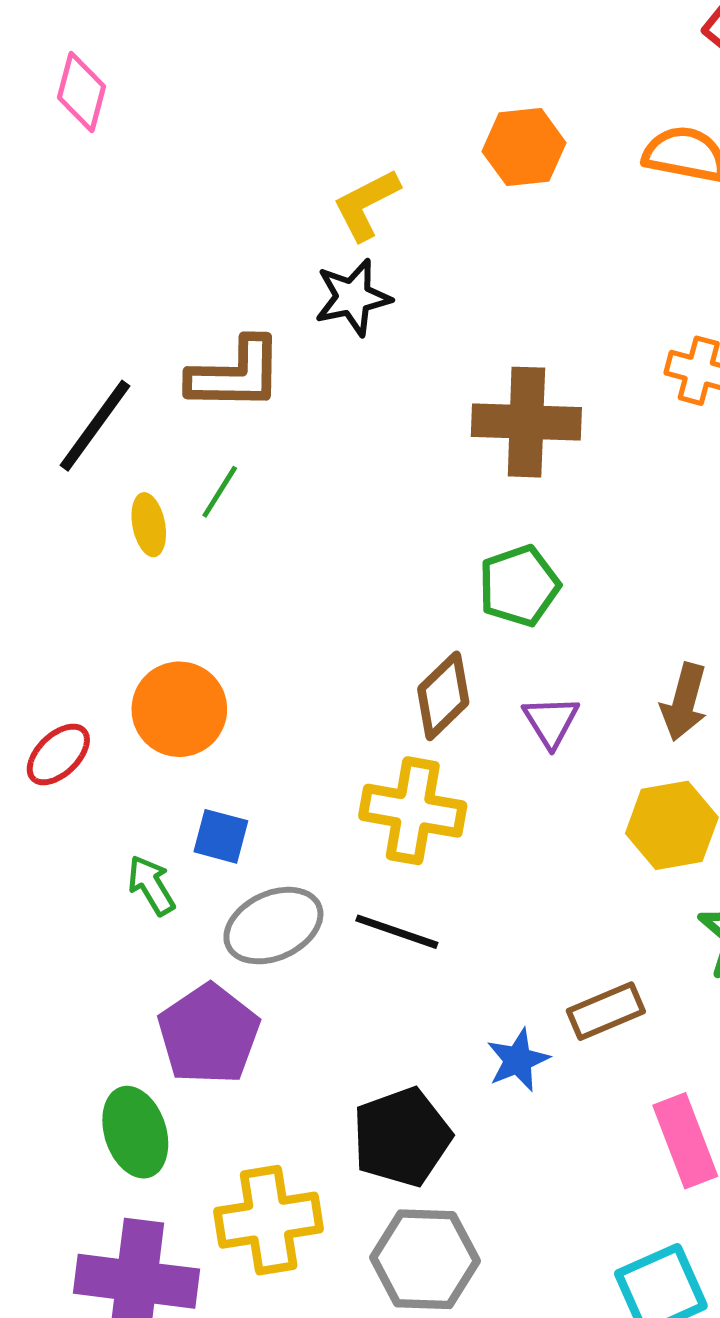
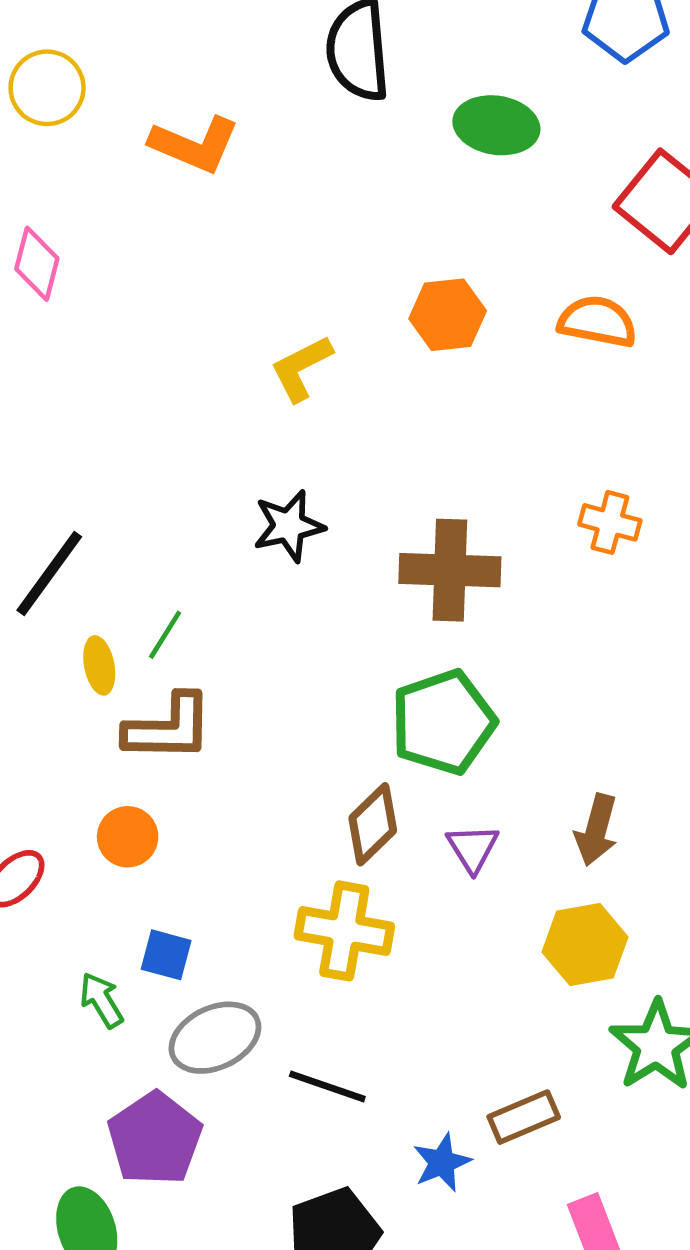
black star: (353, 297) -> (289, 526), moved
brown L-shape: (236, 374) -> (168, 728), moved
green pentagon: (519, 586) -> (443, 722), size x1.4
orange circle: (179, 709) -> (128, 837), size x0.7
black line: (397, 932) -> (327, 1086), moved

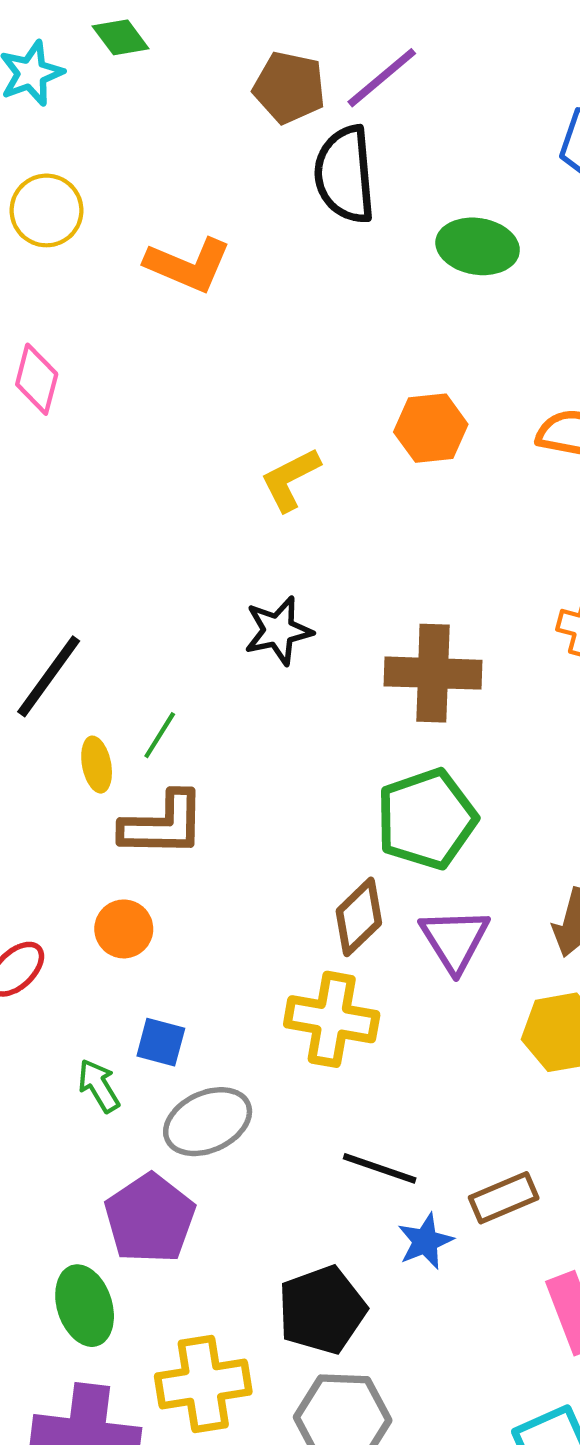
purple triangle: (473, 848) -> (455, 940), size x1.4
black line: (327, 1086) -> (380, 1168), moved

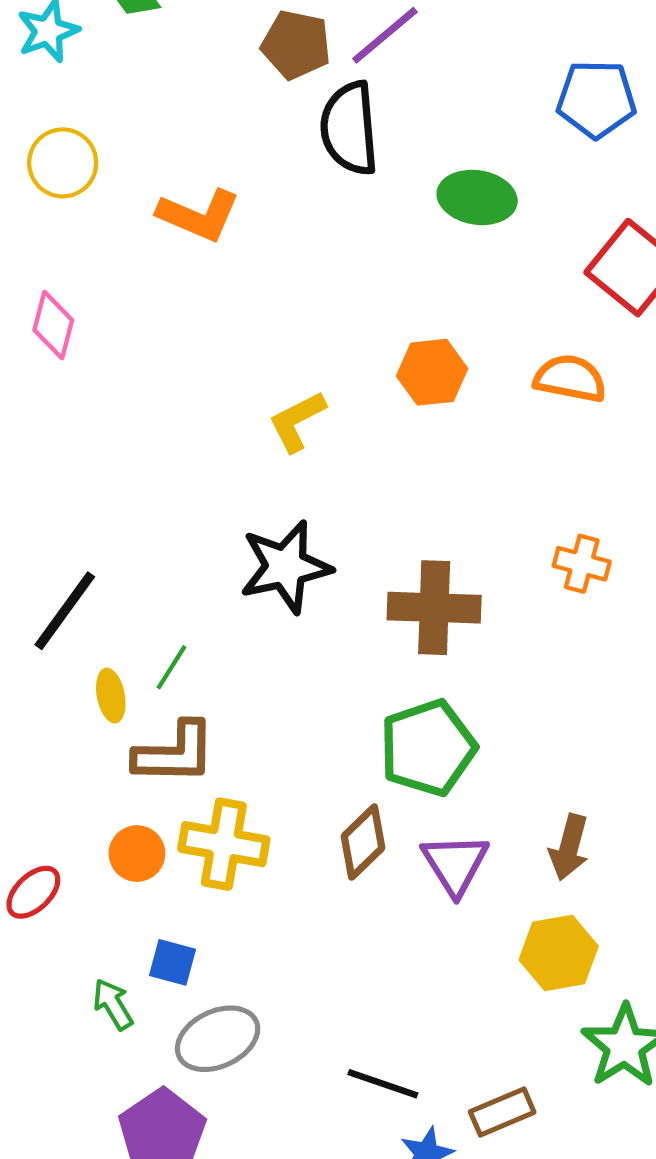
black star: (278, 631) -> (286, 567), size x1.4
yellow cross: (332, 1019) -> (224, 844), moved

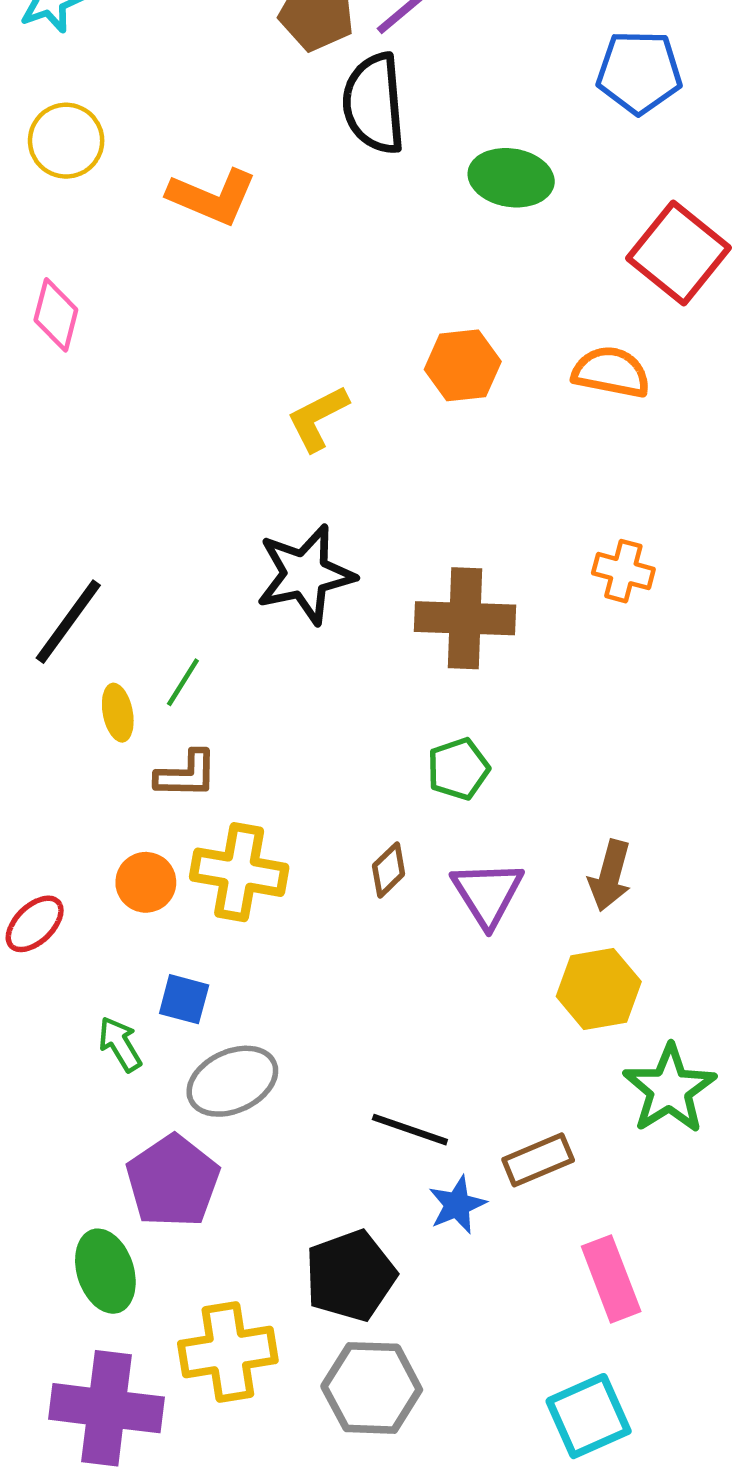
green pentagon: (428, 748) -> (458, 769), size x0.6
brown L-shape: (175, 753) -> (186, 774), size x0.7
brown diamond: (363, 842) -> (389, 870), size x0.7

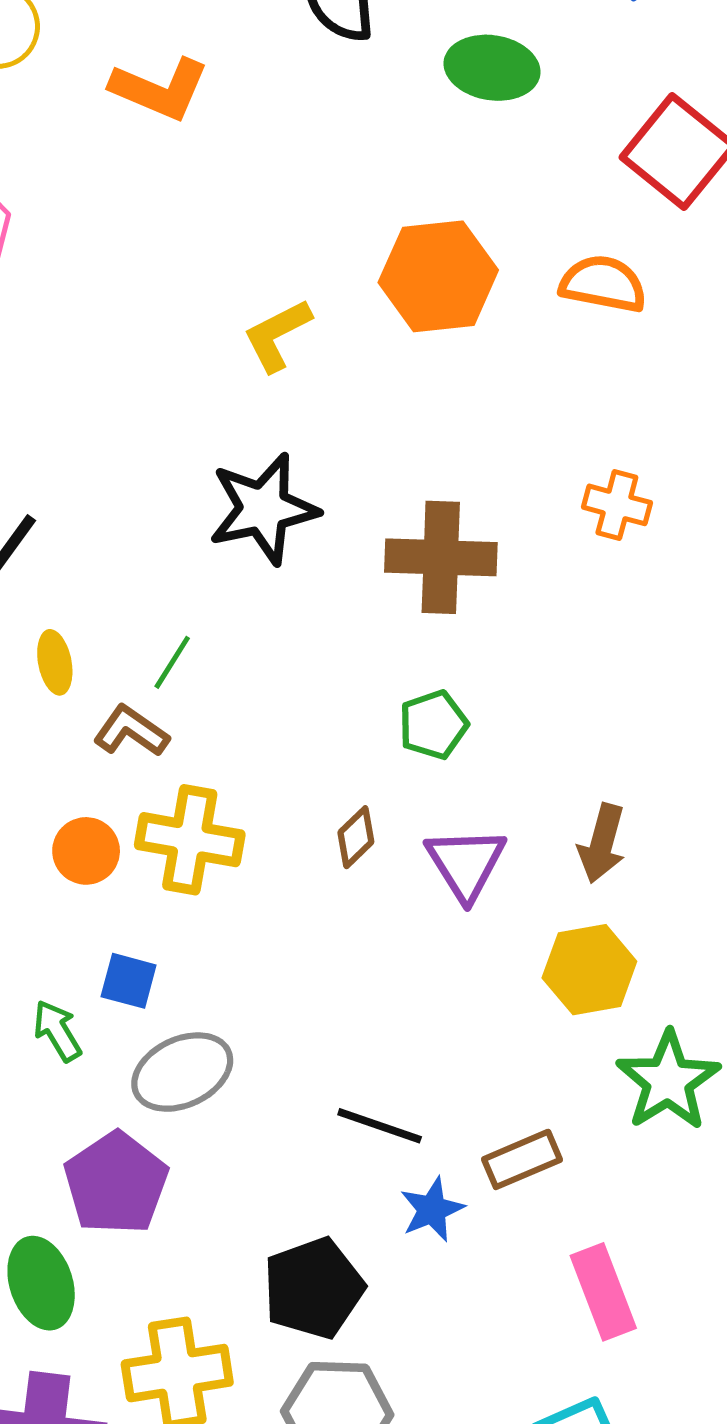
orange hexagon: (463, 365) -> (438, 276), size x1.4
green line: (183, 682) -> (172, 662), moved
brown L-shape: (186, 774) -> (131, 731), turned -146

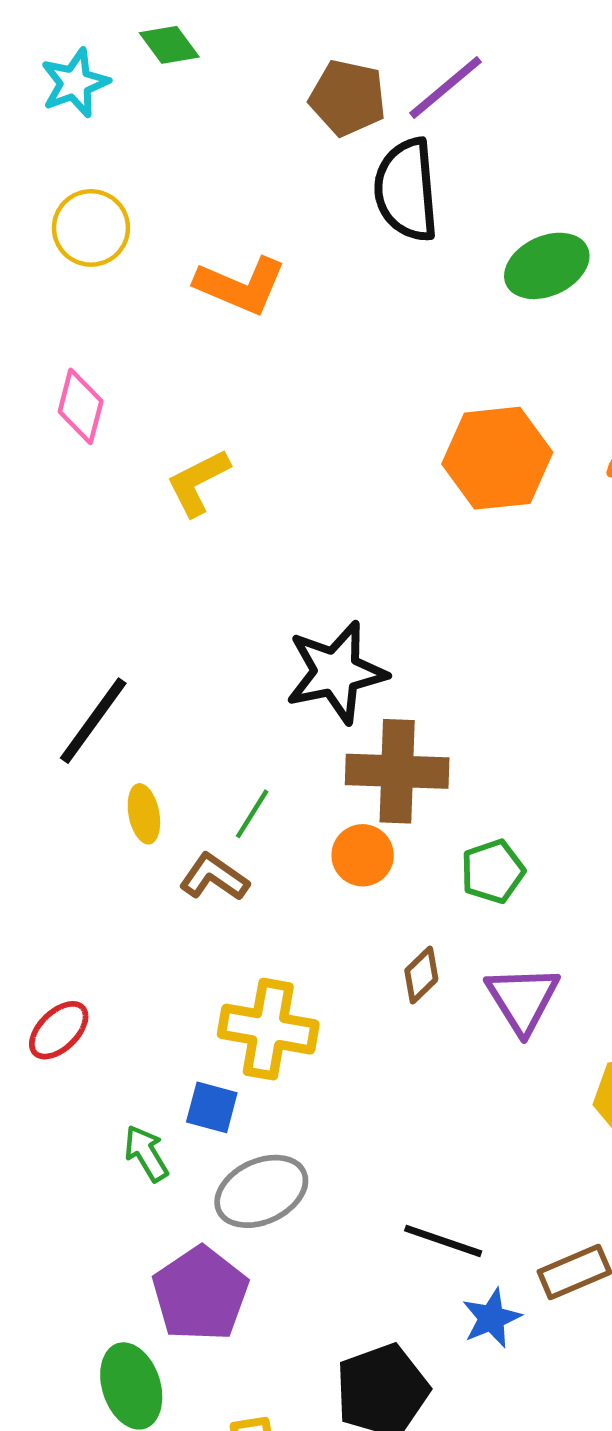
green ellipse: (492, 68) -> (547, 266), turned -34
yellow L-shape: (277, 335) -> (198, 482), moved
brown cross: (441, 557) -> (397, 771), moved
yellow cross: (190, 840) -> (268, 1029), moved
orange circle: (86, 851) -> (363, 855), moved

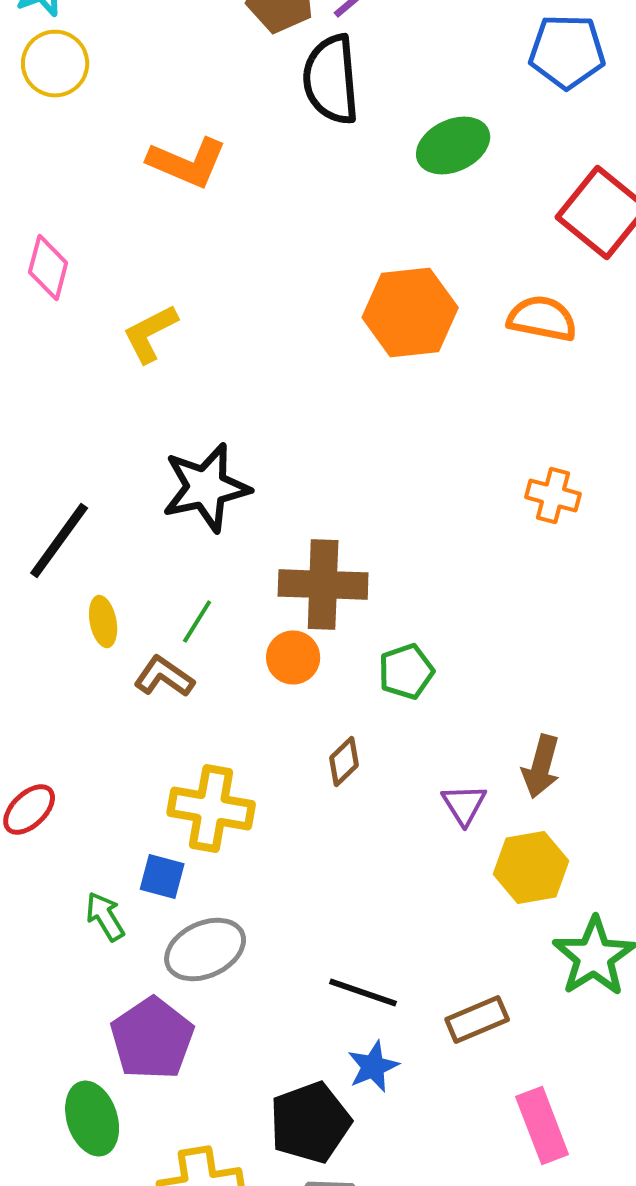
yellow circle: (91, 228) -> (55, 64), moved
black star: (336, 672) -> (206, 488), moved
purple triangle: (523, 999) -> (464, 804), moved, size x0.7
blue star: (492, 1318) -> (373, 1066), moved

